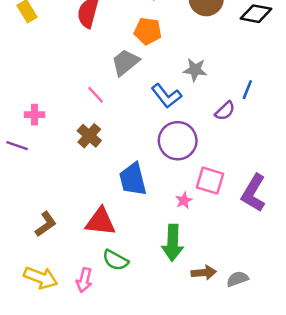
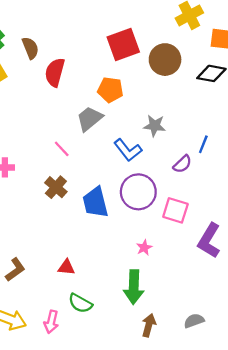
blue trapezoid: (133, 179) -> (95, 202), moved
pink square: (210, 181) -> (175, 210), moved
red triangle: (100, 222) -> (66, 267), size x0.6
brown arrow: (204, 273) -> (149, 325), moved, turned -70

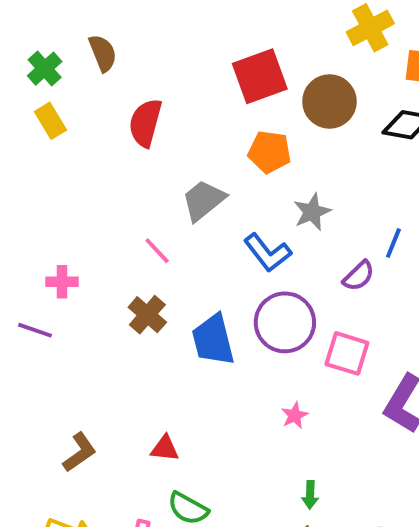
brown semicircle: (30, 48) -> (103, 53), moved
orange pentagon: (110, 90) -> (269, 152), moved
gray star: (155, 126) -> (312, 212), turned -30
green arrow: (134, 287) -> (310, 495), moved, size x0.5

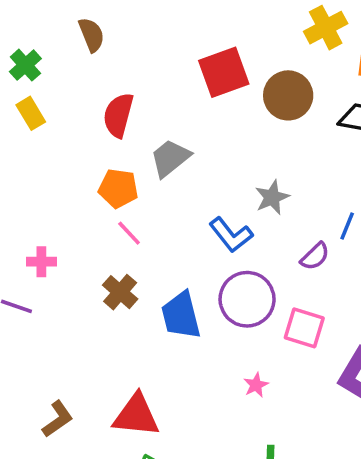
brown semicircle: (103, 53) -> (92, 35), moved
orange pentagon: (269, 152) -> (118, 188), moved
gray trapezoid: (204, 200) -> (170, 158), moved
red triangle: (165, 448) -> (136, 415), size x1.8

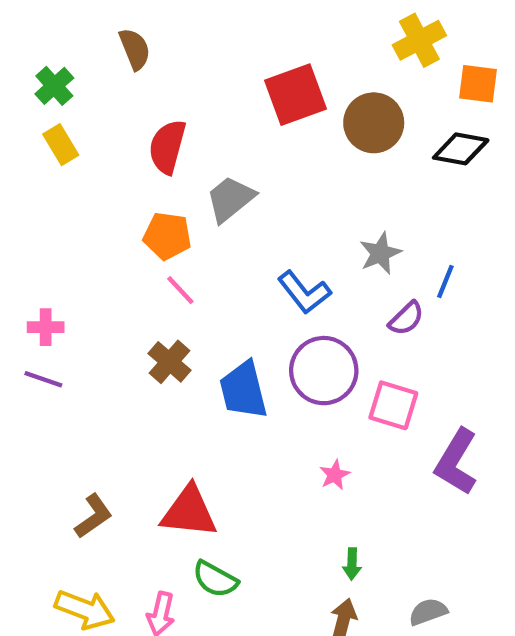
gray star: (272, 197) -> (380, 253), moved
pink cross: (41, 262) -> (46, 327), moved

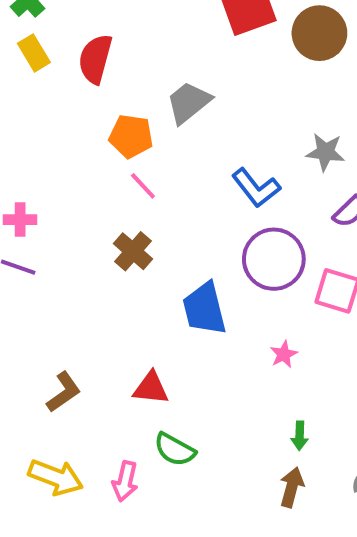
red semicircle: (167, 147) -> (95, 59), moved
gray star: (380, 253) -> (325, 152), turned 30
blue trapezoid: (243, 390) -> (204, 309), moved
red triangle: (189, 512) -> (151, 388), size x0.7

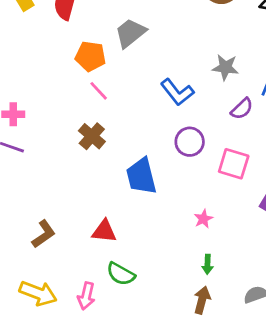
purple circle: (274, 259) -> (190, 142), size x0.7
pink star: (284, 354) -> (203, 219), moved

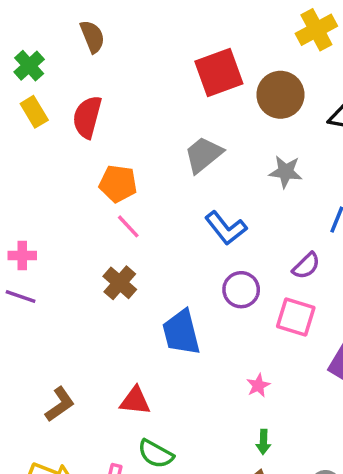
gray trapezoid: (130, 33) -> (204, 155), moved
gray star: (225, 67) -> (286, 172), moved
purple semicircle: (242, 109) -> (306, 266), moved

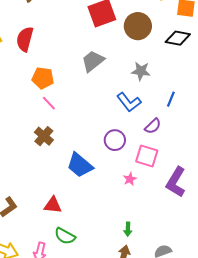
blue L-shape: (226, 228) -> (129, 102), moved
blue trapezoid: (181, 332) -> (80, 165), turned -36
pink star: (258, 385) -> (130, 179), moved

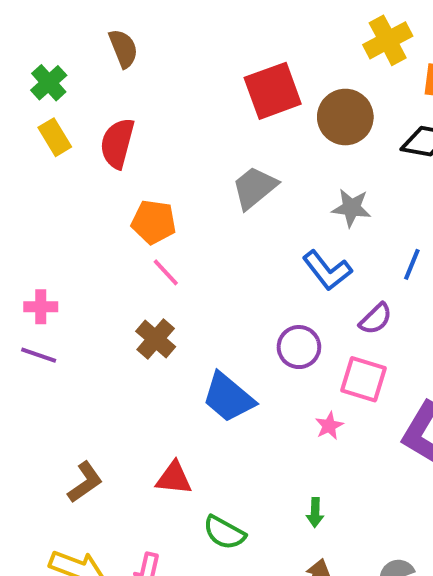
green arrow: (128, 229) -> (315, 512), moved
green semicircle: (65, 236) -> (224, 533), moved

